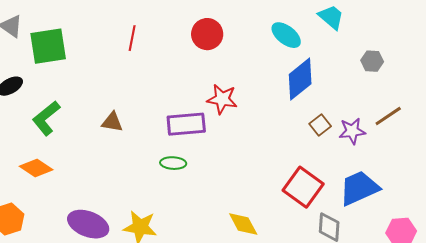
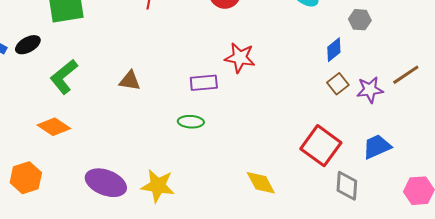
gray hexagon: (372, 61) -> (360, 20), moved
blue diamond: (300, 79) -> (334, 50), moved, size x0.6
purple rectangle: (186, 124) -> (204, 83), size x0.7
blue trapezoid: (359, 188) -> (377, 147), size x0.7

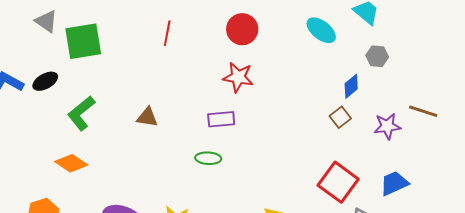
red star: (240, 58) -> (238, 77), moved
brown line: (406, 75) -> (423, 111), turned 52
brown square: (338, 84) -> (340, 117), moved

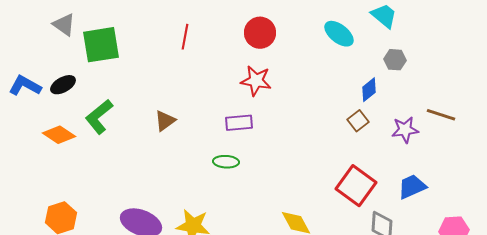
brown triangle: (147, 117) -> (165, 121), turned -45
orange diamond: (71, 163) -> (59, 135), moved

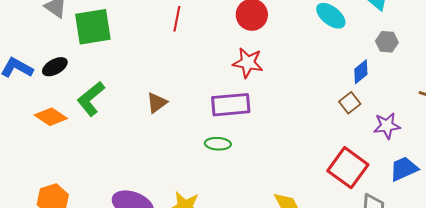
purple rectangle: (239, 123) -> (231, 105), size x1.4
purple star: (405, 130) -> (387, 126), moved

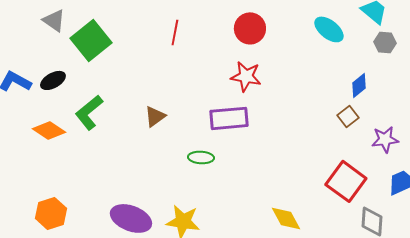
green square: (93, 27) -> (91, 40), turned -30
gray hexagon: (387, 42) -> (385, 42), moved
green ellipse: (218, 144) -> (201, 157), moved

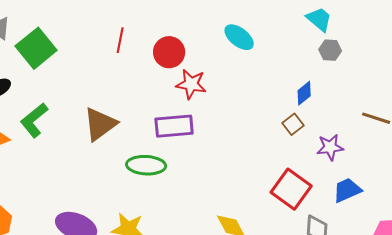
red circle: (250, 28) -> (169, 52), moved
cyan ellipse: (329, 29) -> (239, 37), moved
brown triangle: (155, 116) -> (100, 124), size x1.6
green ellipse: (201, 157) -> (146, 165), size x1.5

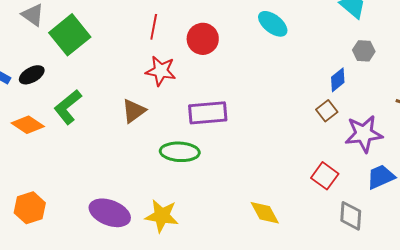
gray hexagon: (330, 50) -> (364, 51), moved
red star: (191, 84) -> (161, 71), moved
brown triangle: (100, 124) -> (134, 111), size x0.7
purple star: (330, 147) -> (364, 134), size x1.4
red square: (291, 189) -> (325, 176), size x0.7

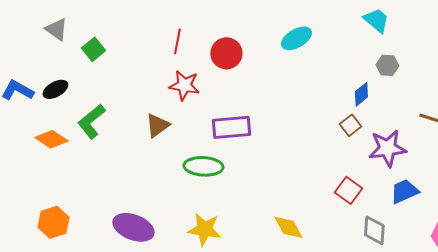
cyan ellipse: (273, 24) -> (296, 38), turned -68
green square: (70, 35) -> (93, 49), size x0.6
yellow star: (162, 216) -> (204, 229), moved

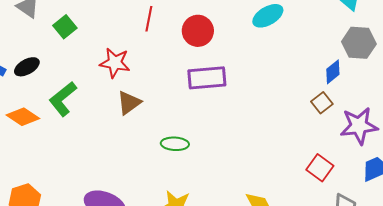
gray hexagon: (387, 65) -> (359, 43), size x1.5
red star: (184, 85) -> (115, 63), moved
purple rectangle: (231, 127) -> (207, 78), moved
green ellipse: (203, 166) -> (175, 144), size x0.7

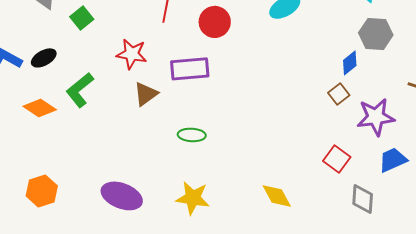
purple rectangle: (207, 78) -> (190, 69), moved

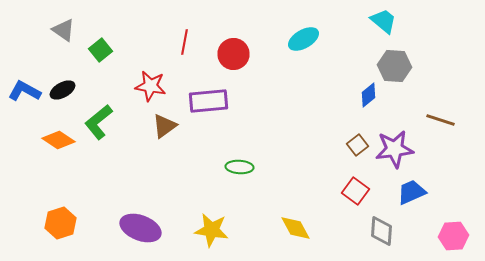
brown square: (339, 94) -> (358, 145), moved
green ellipse: (192, 135) -> (240, 167), moved

